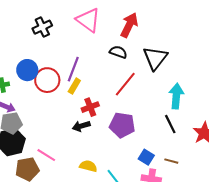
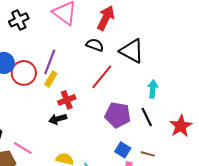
black triangle: (155, 58) -> (132, 51), turned -40
cyan arrow: (176, 96) -> (153, 89), size x0.7
purple pentagon: (122, 125) -> (118, 115), moved

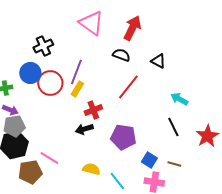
black cross: (19, 20) -> (43, 46), moved
black triangle: (132, 51) -> (158, 61), size x0.6
cyan arrow: (153, 89) -> (179, 99), turned -66
purple pentagon: (118, 115) -> (123, 137), moved

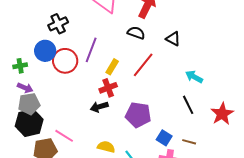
yellow rectangle: (77, 89) -> (112, 67), moved

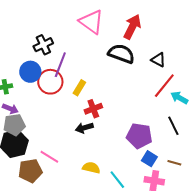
black semicircle: (136, 33) -> (121, 54), size x1.5
purple line: (91, 50) -> (60, 65), moved
red line: (143, 65) -> (164, 86), moved
yellow rectangle: (112, 67) -> (79, 88), moved
purple pentagon: (138, 115) -> (139, 136), moved

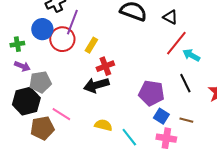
gray pentagon: (14, 125) -> (40, 82), moved
black arrow: (84, 128) -> (96, 85), size x1.4

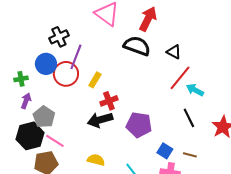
purple arrow: (22, 66) -> (26, 101), turned -91
gray pentagon: (40, 82) -> (44, 117), turned -30
purple pentagon: (151, 93) -> (139, 125), moved
pink line: (61, 114) -> (55, 141), moved
yellow semicircle: (103, 125) -> (96, 160), moved

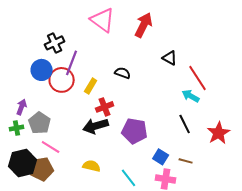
black semicircle: (137, 46) -> (123, 73), moved, size x0.6
red line: (180, 78) -> (198, 78), moved, turned -72
green cross: (21, 79) -> (17, 128), moved
black hexagon: (30, 136) -> (23, 163), moved

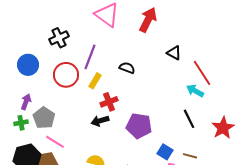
purple line: (72, 63) -> (90, 57), moved
blue circle: (42, 70) -> (28, 65), moved
black arrow: (96, 126) -> (100, 121), size x0.7

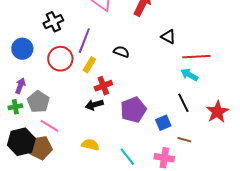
red line: (202, 73) -> (196, 57), turned -60
purple pentagon: (139, 126) -> (133, 110), turned -30
blue square: (165, 152) -> (163, 123), moved, turned 35

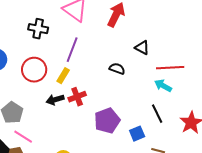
black cross: (53, 22) -> (38, 29), moved, turned 36
purple line: (84, 41) -> (72, 50), moved
black semicircle: (121, 52) -> (117, 69), moved
black arrow: (94, 105) -> (55, 100), moved

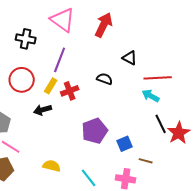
red cross: (77, 97) -> (70, 91), moved
black line: (157, 114) -> (161, 124), moved

